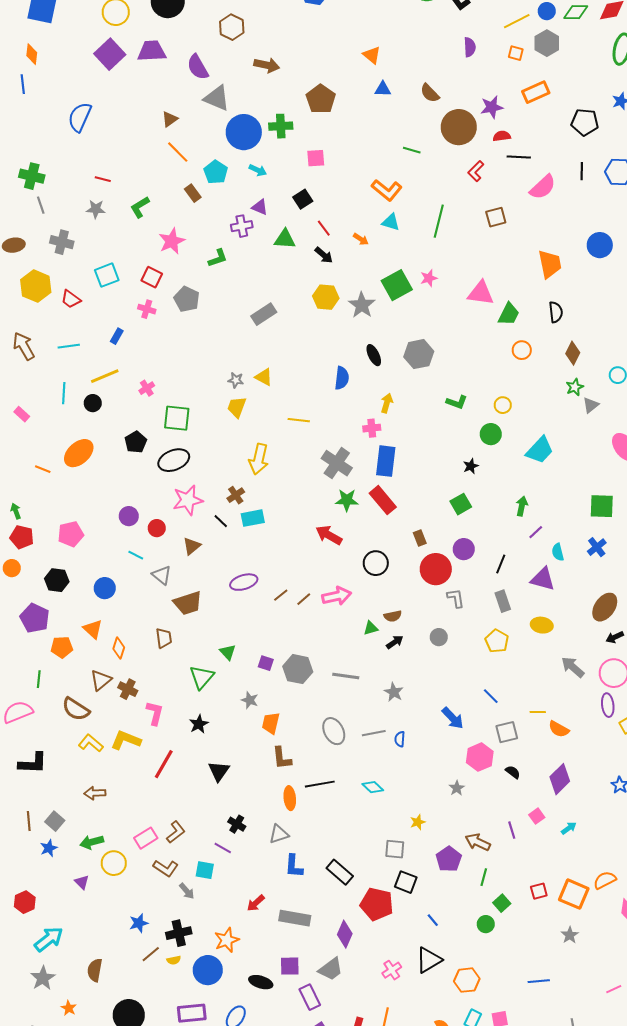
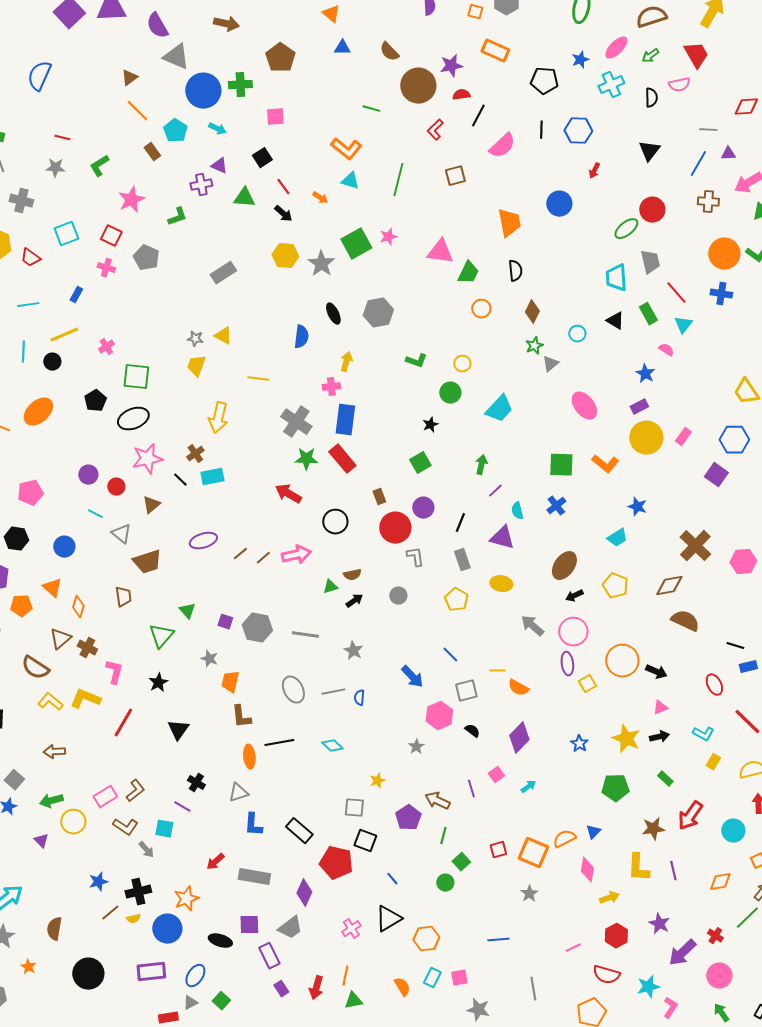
orange rectangle: (536, 92) -> (495, 51), turned 48
black line: (519, 157) -> (478, 116), turned -65

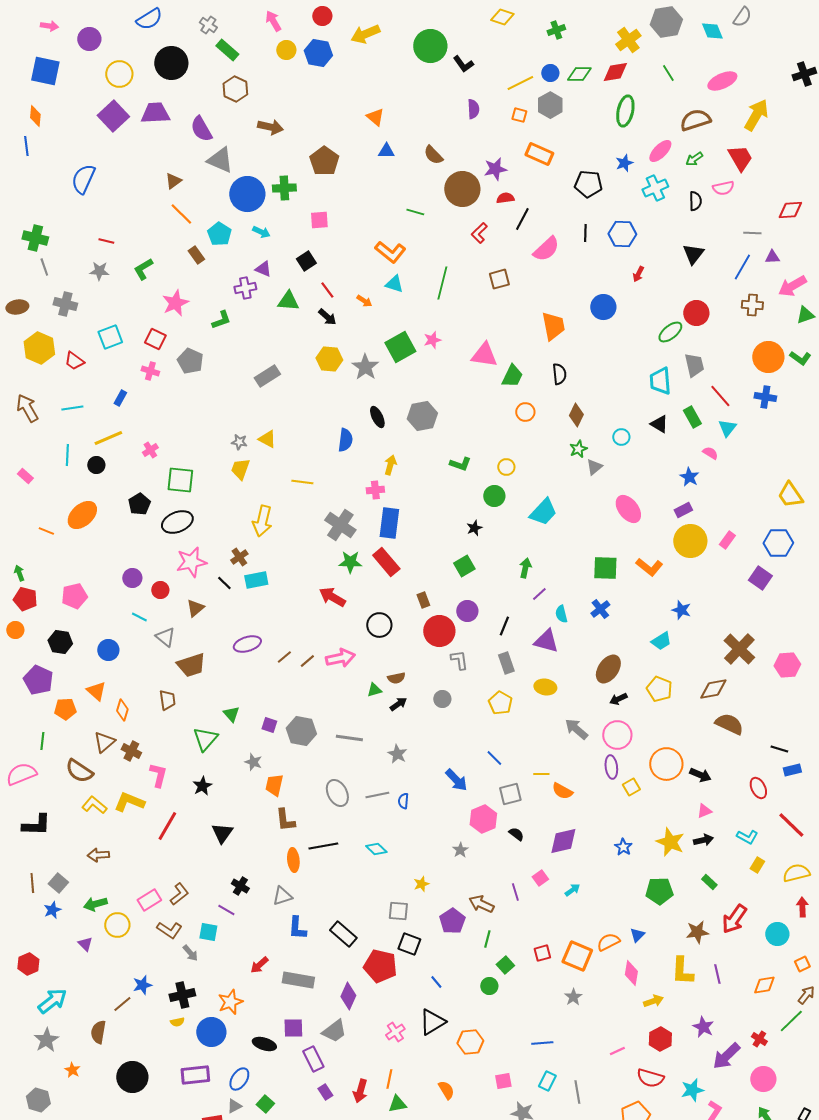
purple diamond: (519, 738) -> (563, 841), turned 32
brown line: (110, 913) -> (122, 1004), moved
cyan rectangle: (432, 978) -> (547, 1081), moved

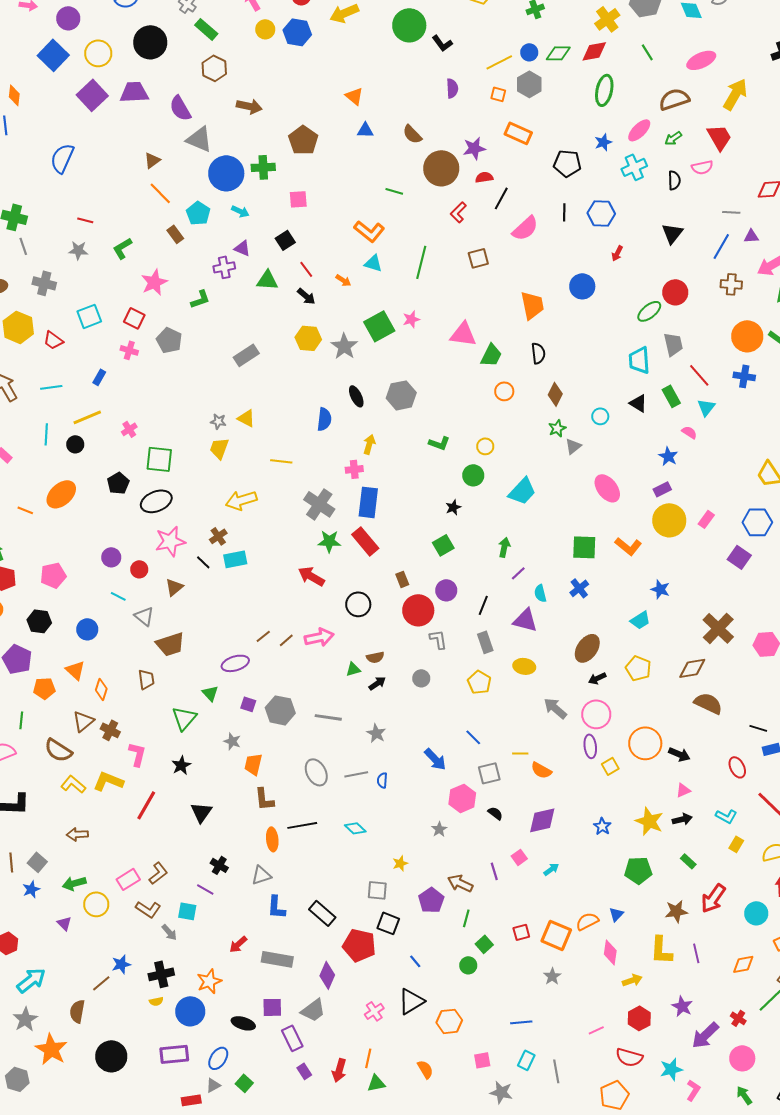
blue square: (45, 71) -> (53, 55), moved, turned 32
yellow arrow: (262, 521) -> (241, 500), turned 60
purple ellipse: (247, 644) -> (235, 663), moved
orange star: (72, 1070) -> (51, 1049), size x2.0

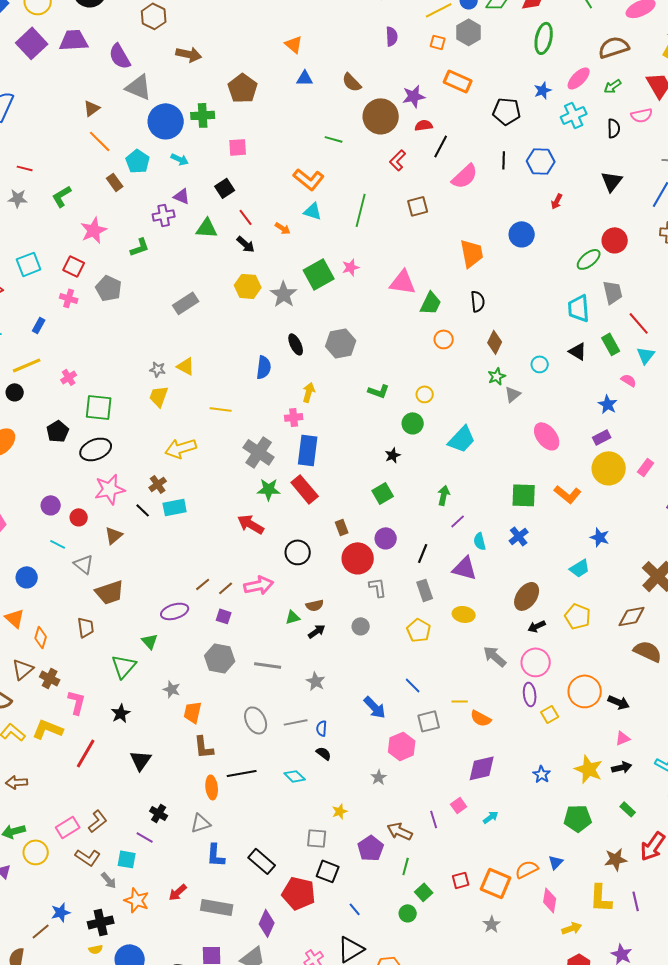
purple square: (248, 704) -> (224, 616), moved
black semicircle: (495, 813) -> (324, 753), moved
orange star: (209, 981) -> (137, 900), moved, turned -30

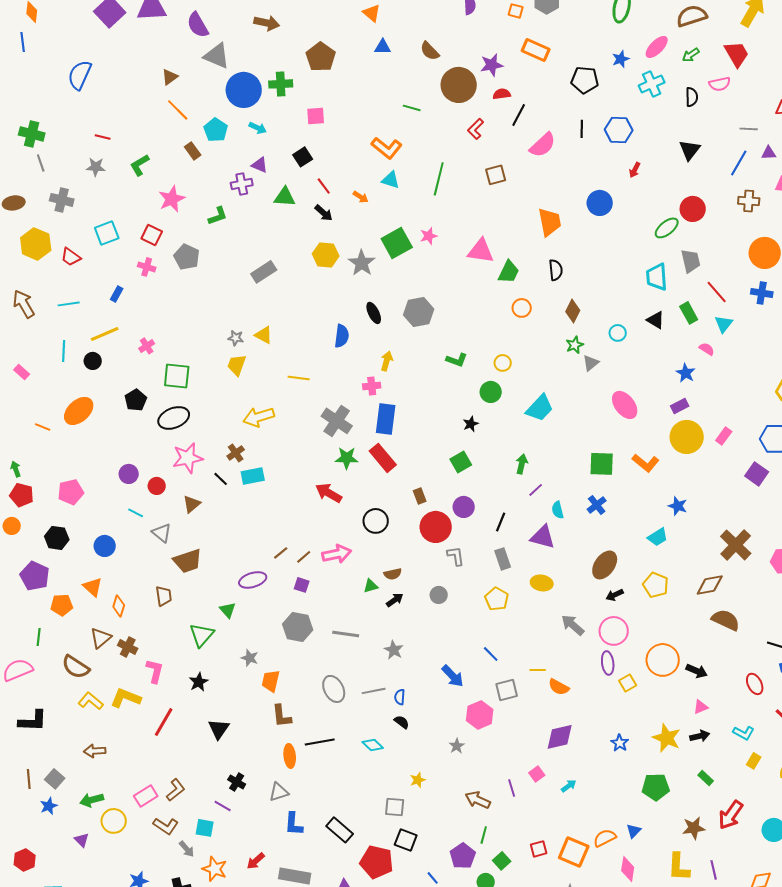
purple pentagon: (371, 848) -> (463, 856), moved

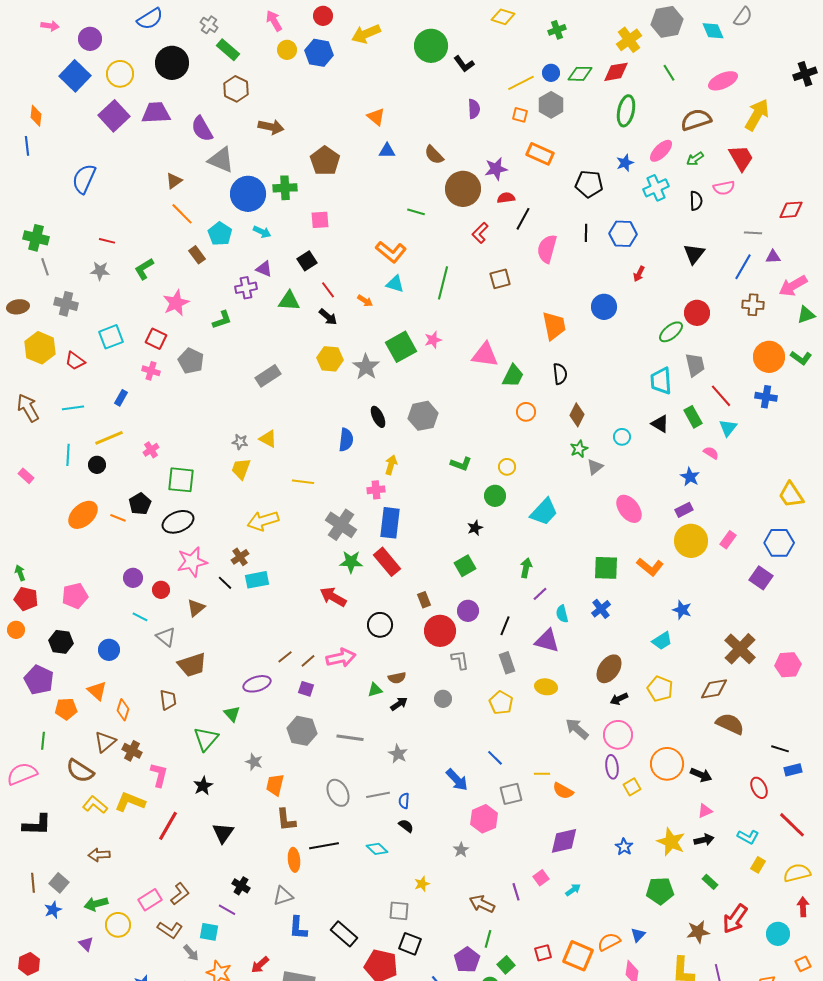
pink semicircle: (543, 145) -> (547, 249), turned 148
orange line: (43, 427) -> (118, 518), moved

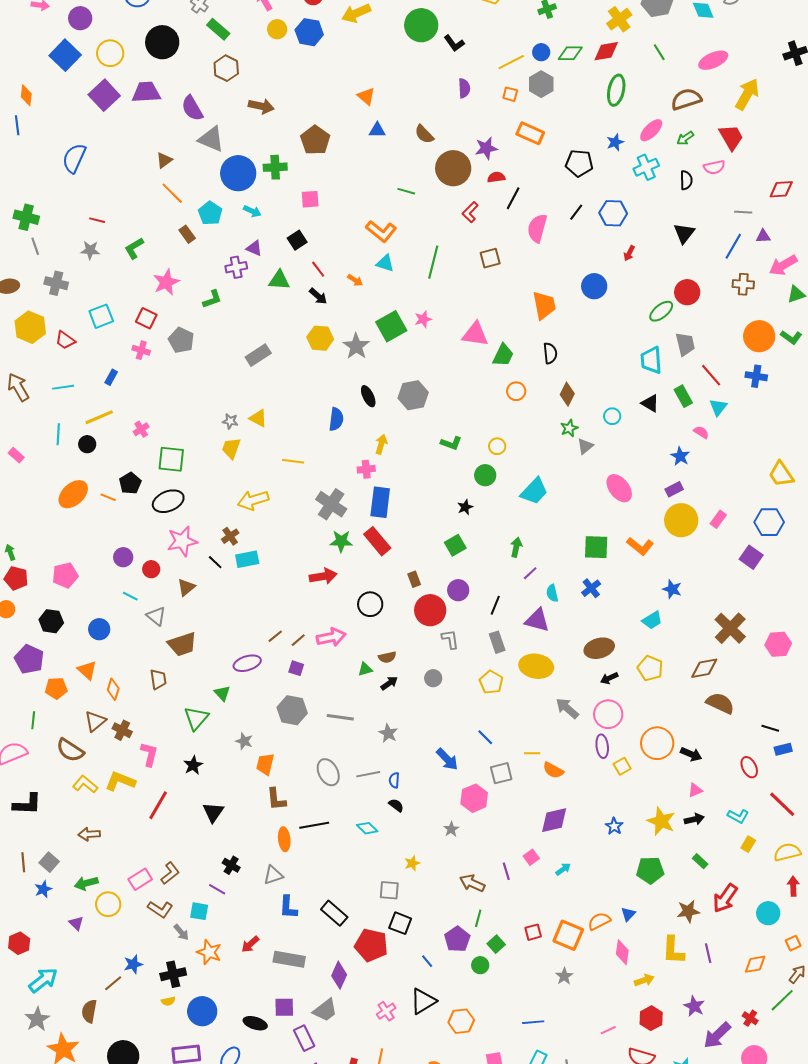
black line: (586, 233) -> (576, 212), turned 36
red arrow: (333, 597) -> (323, 576), turned 140
brown ellipse: (609, 669) -> (599, 648), turned 40
yellow ellipse: (546, 687) -> (536, 666), size x1.5

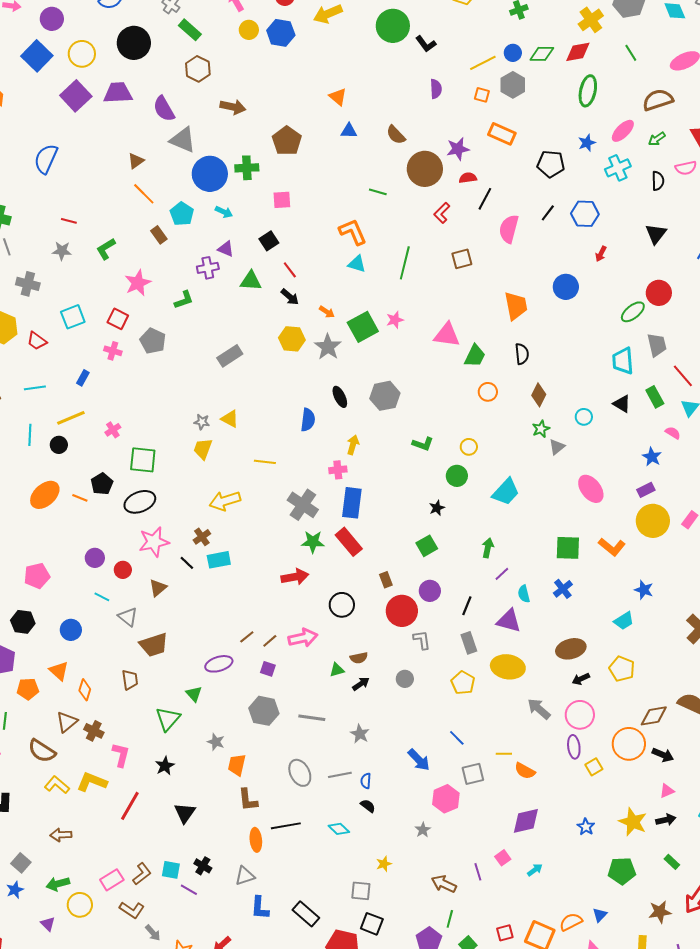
orange L-shape: (381, 231) -> (353, 232), turned -152
orange arrow: (355, 280) -> (327, 312), moved
brown diamond: (704, 668) -> (654, 716), moved
cyan square: (199, 911) -> (171, 870), moved

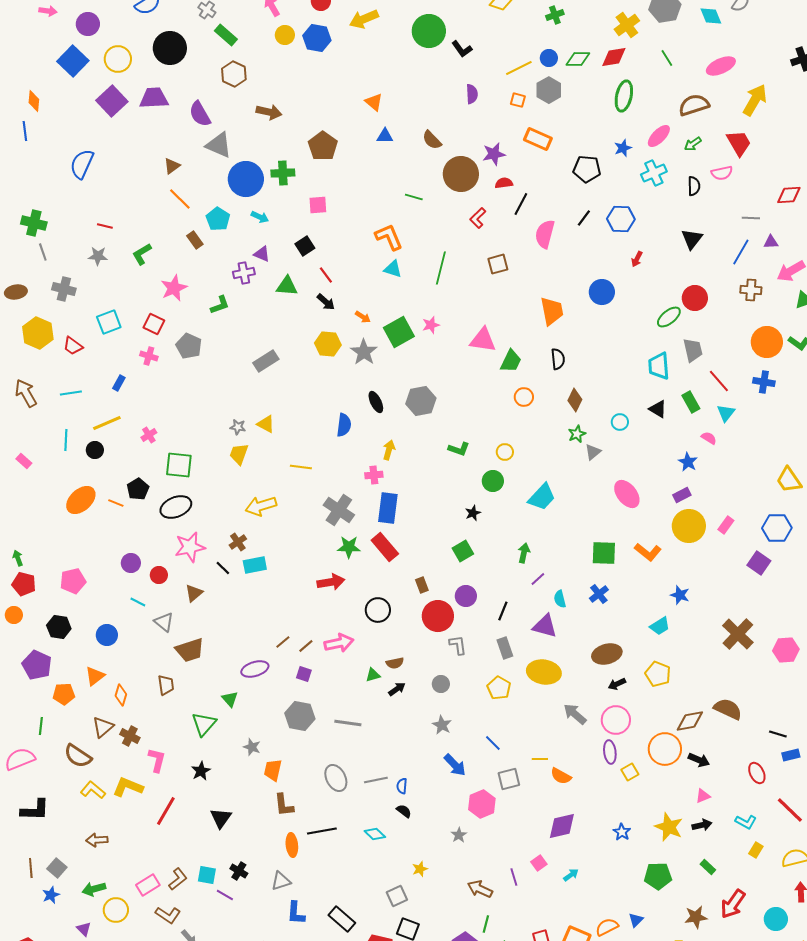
orange triangle: (59, 671) -> (95, 676), turned 40
gray star: (360, 734) -> (442, 725), moved
gray square: (361, 891) -> (397, 896), turned -30

